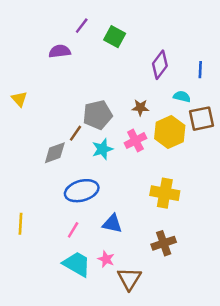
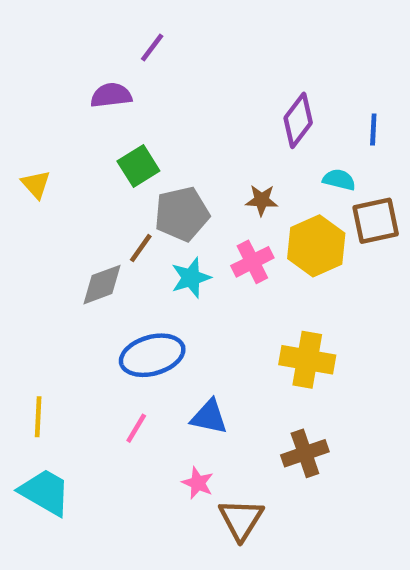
green square: (115, 37) -> (138, 166), moved, turned 30
cyan trapezoid: (77, 264) -> (45, 492), moved

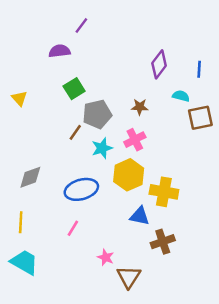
yellow hexagon: (316, 246) -> (129, 175), moved
gray diamond: (102, 285) -> (30, 177), moved
blue triangle: (209, 417) -> (140, 216), moved

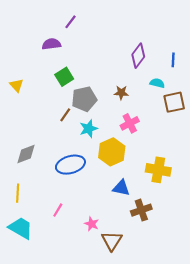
pink cross: (135, 140) -> (130, 123), moved
yellow cross: (164, 192) -> (158, 170), moved
pink line: (73, 228) -> (58, 210), moved

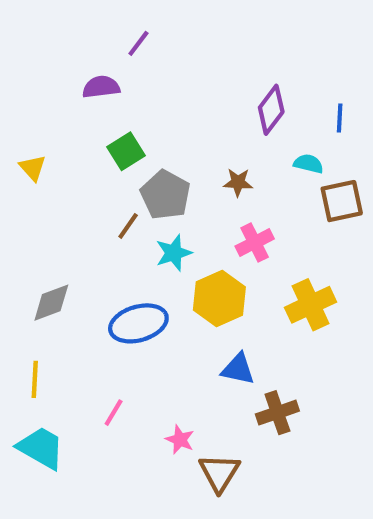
gray pentagon: (84, 99) -> (165, 195), turned -30
yellow cross: (158, 170) -> (311, 305), moved, turned -35

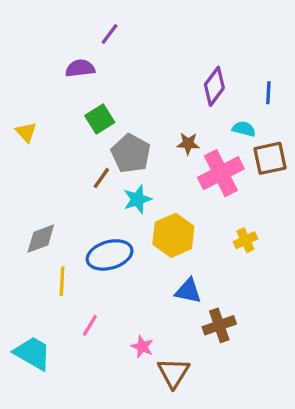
pink cross: (255, 243) -> (221, 173), moved, size x1.5
yellow cross: (311, 305) -> (245, 240), size x0.6
yellow line: (35, 379) -> (62, 281), moved

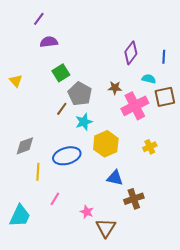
purple line: (110, 34) -> (39, 19), moved
cyan trapezoid: (33, 353) -> (20, 216), turned 85

